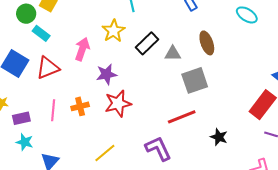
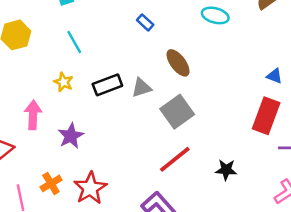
yellow star: (114, 31) -> (63, 82), size x0.7
black rectangle: (147, 43) -> (107, 85), turned 40
red star: (118, 103) -> (90, 188), moved

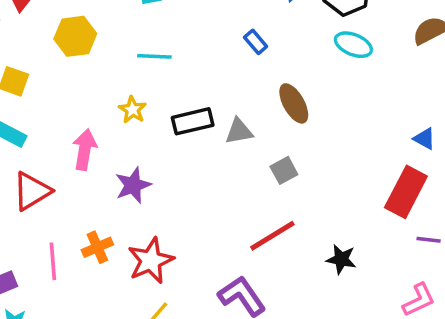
cyan line: (74, 42) -> (154, 56), turned -65
gray square: (177, 112) -> (284, 170), size x0.6

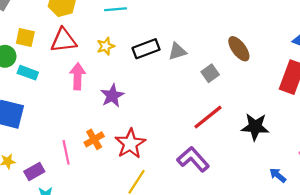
brown ellipse: (294, 103) -> (239, 49), moved
yellow star: (132, 110) -> (106, 46), turned 30
red triangle: (32, 191) -> (64, 40), moved, turned 32
black star: (341, 259) -> (255, 127), size x1.4

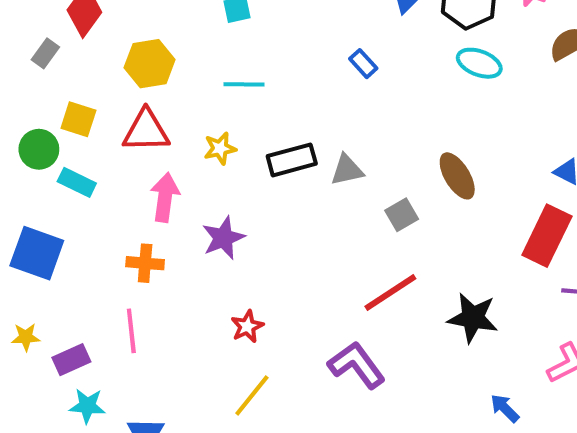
orange cross: (94, 139) -> (145, 263), moved, turned 30
red star: (130, 144) -> (247, 326), size x0.6

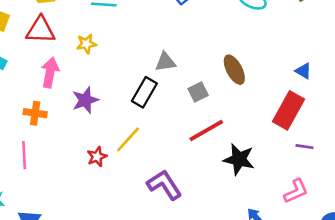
black rectangle: (292, 160) -> (144, 92), moved, turned -48
red line: (390, 292) -> (206, 131), moved
yellow line: (252, 395) -> (128, 139), moved

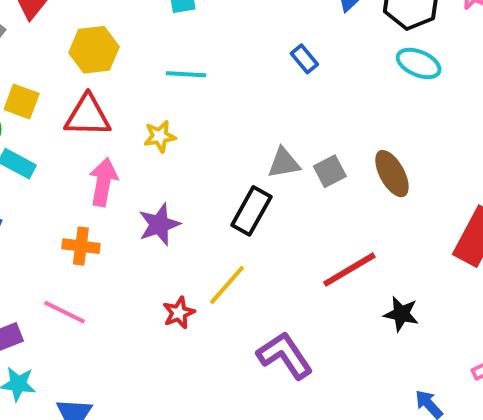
gray square: (198, 92) -> (330, 171), moved
pink line: (24, 155) -> (65, 312), turned -60
black star: (239, 159) -> (401, 314), size x0.7

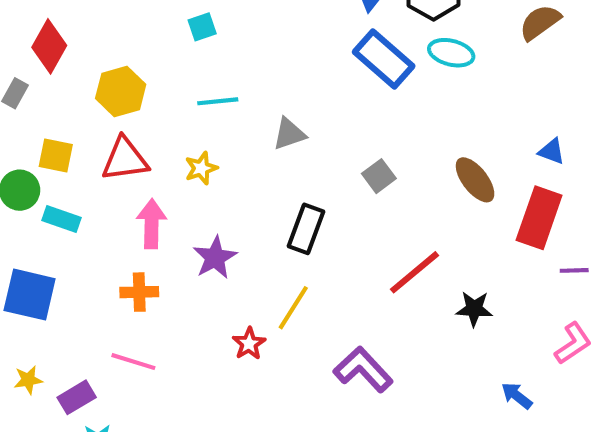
blue rectangle: (304, 59) -> (384, 59), moved, size x2.0
gray triangle: (284, 163) -> (289, 134), moved
brown ellipse: (392, 174) -> (475, 180), moved

